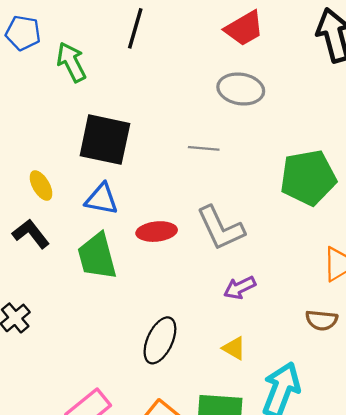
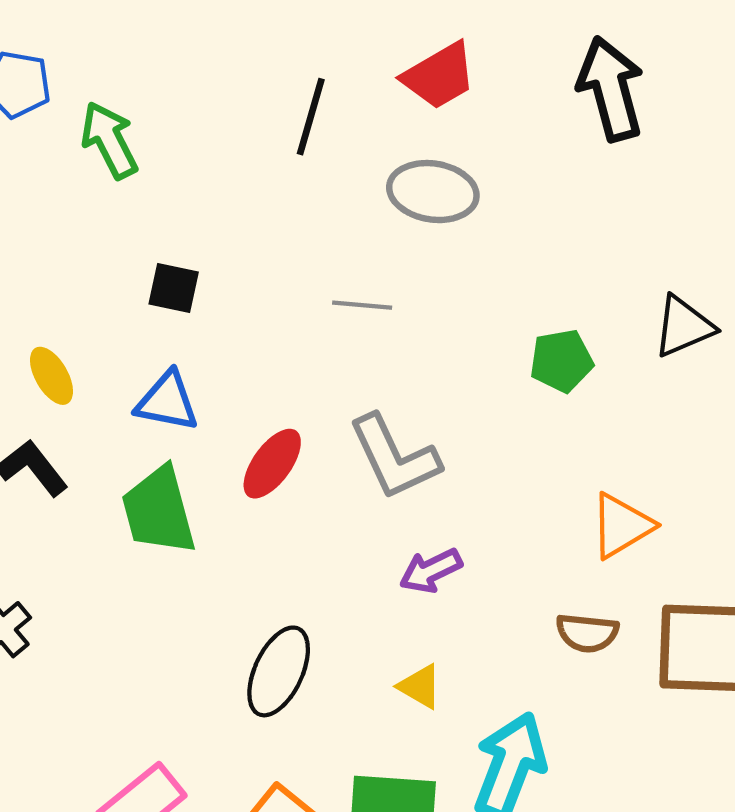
black line: (135, 28) -> (311, 117), moved
black square: (105, 140) -> (174, 288), size x0.5
green pentagon: (308, 178) -> (561, 361), size x0.6
red ellipse: (157, 232) -> (272, 464), turned -48

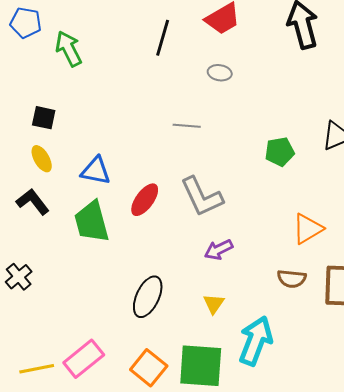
gray ellipse: (433, 192) -> (220, 73), size x0.6
black square: (174, 288) -> (44, 118), moved
yellow triangle: (420, 686) -> (214, 304), turned 35

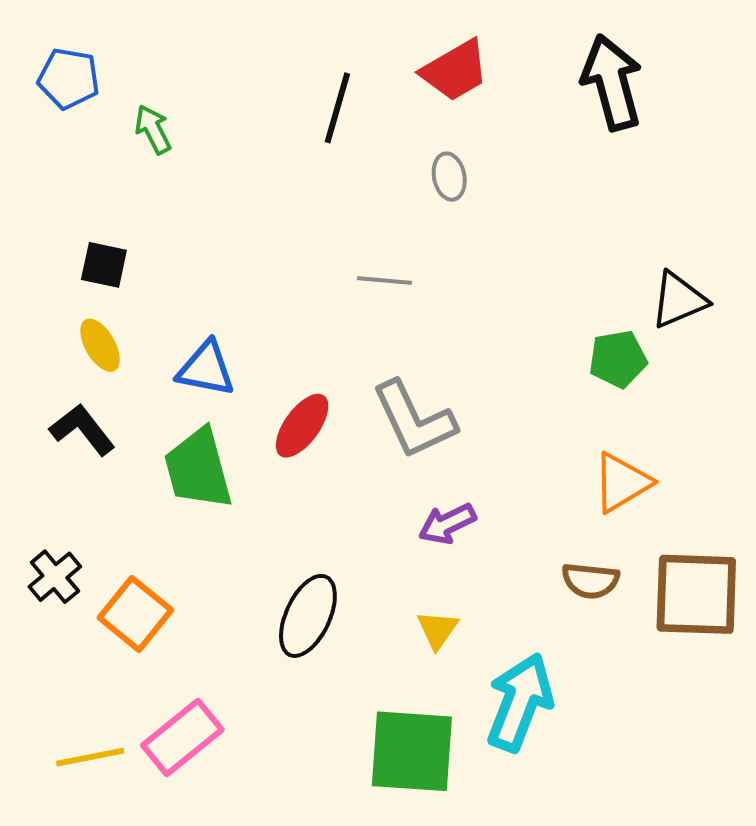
green arrow: (69, 49) -> (153, 129), size x0.7
gray ellipse: (220, 73) -> (449, 177), turned 70
green pentagon: (280, 152) -> (618, 359), moved
orange square: (149, 368) -> (135, 614), moved

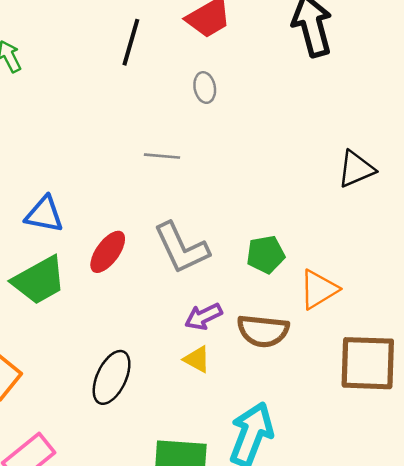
green pentagon: (618, 359) -> (266, 254), moved
green trapezoid: (198, 469) -> (39, 280), turned -104
brown semicircle: (590, 581) -> (263, 331), moved, size x1.4
yellow triangle: (437, 630) -> (197, 359), moved, turned -36

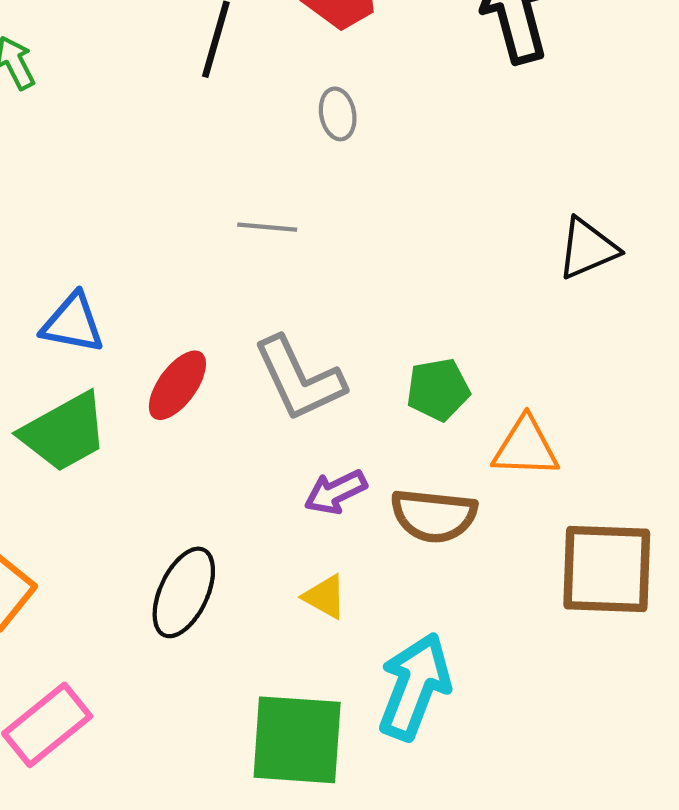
orange triangle: (319, 289) -> (526, 447), turned 33
yellow triangle: (197, 359) -> (325, 597), moved

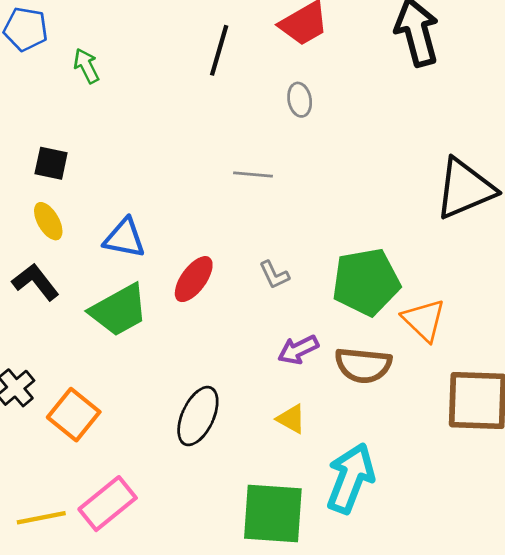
black triangle: (588, 249) -> (465, 189), size x1.5
gray L-shape: (299, 379) -> (274, 275), size x0.5
green pentagon: (438, 390) -> (366, 282), size x1.6
orange triangle: (526, 447) -> (424, 320), turned 42

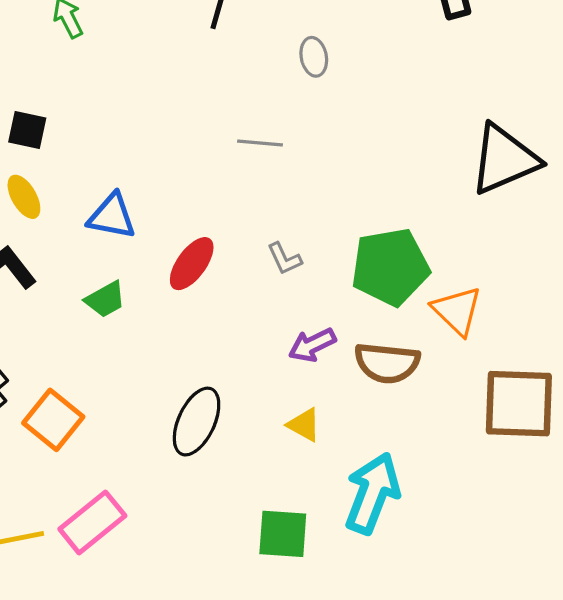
green trapezoid: (119, 310) -> (105, 299), size x0.6
green square: (273, 513) -> (283, 534), size x0.7

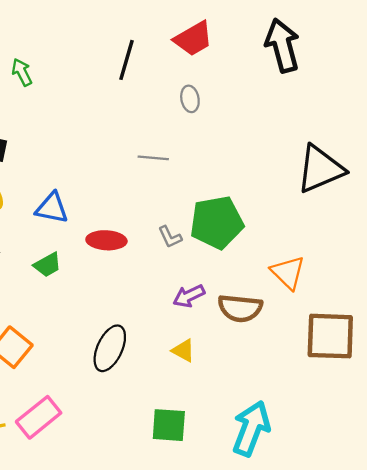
red ellipse: (192, 264) -> (106, 240), turned 57
green pentagon: (390, 267) -> (217, 222), moved
cyan arrow: (372, 493) -> (251, 428), moved

